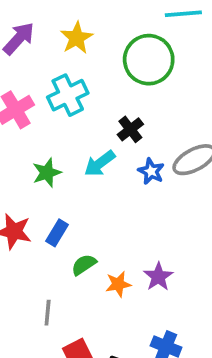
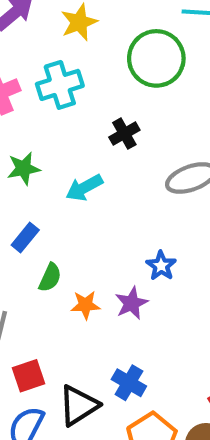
cyan arrow: (100, 163) -> (84, 188), moved
blue star: (151, 171) -> (161, 266), moved
green semicircle: (84, 265) -> (50, 278), turned 140

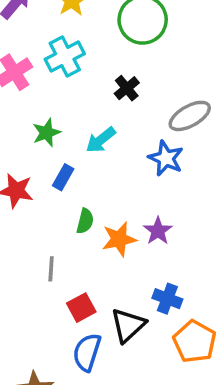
blue rectangle: (25, 238) -> (63, 177), moved
blue star: (161, 266) -> (166, 158), moved, size x1.4
orange star: (85, 305) -> (119, 239), size x1.4

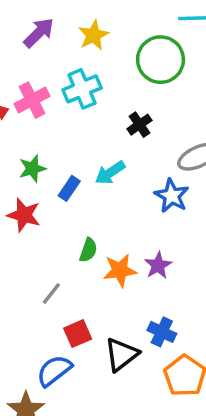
green star: (47, 133) -> (32, 169), moved
blue rectangle: (63, 177) -> (69, 188), moved
gray line: (51, 269) -> (51, 294), turned 30
blue semicircle: (87, 352) -> (54, 371), moved, turned 30

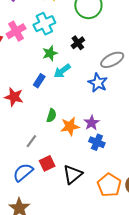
green star: (32, 169) -> (50, 53), moved
blue cross: (162, 332) -> (97, 142), moved
blue semicircle: (54, 371) -> (23, 172), moved

